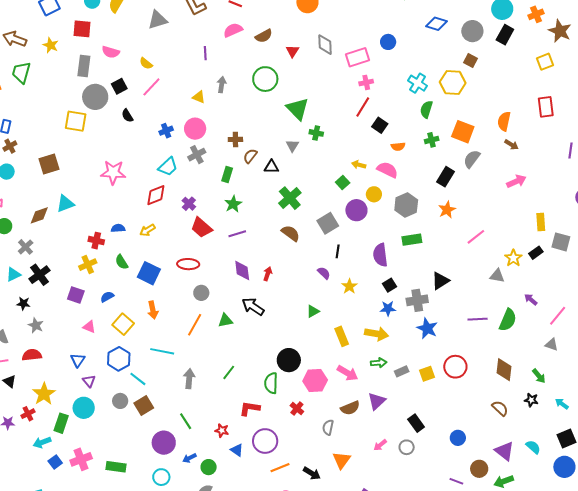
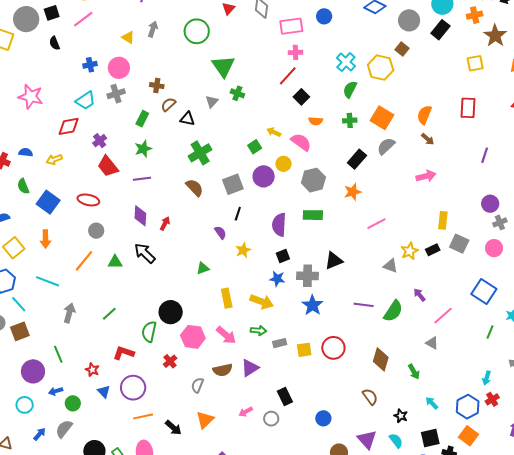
black star: (531, 400) -> (401, 416), moved

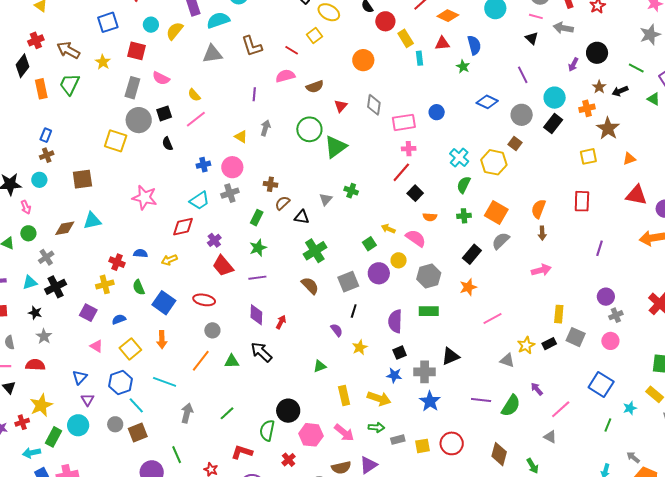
green triangle: (223, 66) -> (336, 147), moved, turned 30
brown arrow: (428, 139) -> (542, 233), turned 48

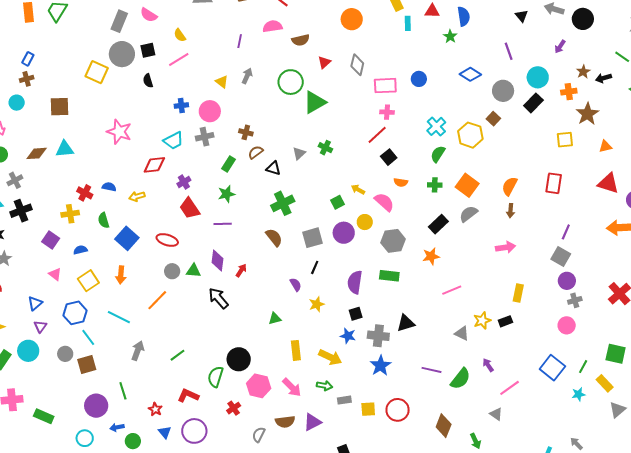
black circle: (597, 53) -> (583, 19), moved
gray square: (576, 337) -> (561, 256), moved
green triangle: (232, 361) -> (194, 271), moved
green line: (608, 425) -> (583, 367), moved

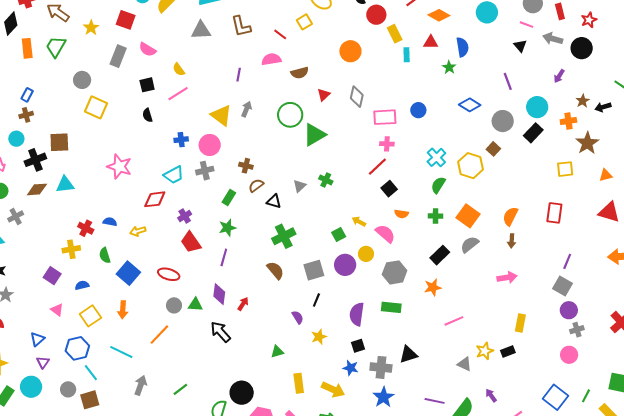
gray circle: (122, 54) -> (82, 80), moved, size x0.7
yellow triangle: (222, 82) -> (221, 115), size x1.6
black cross: (21, 211) -> (35, 160), moved
purple line: (223, 224) -> (224, 257), turned -72

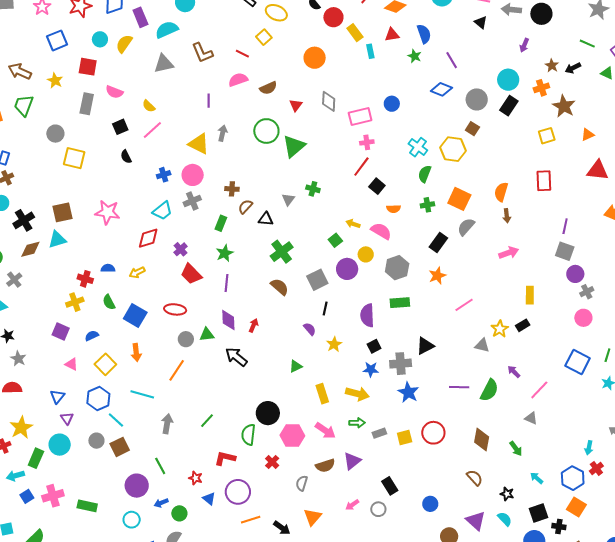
purple line: (508, 81) -> (452, 60), moved
brown square: (59, 142) -> (63, 212), moved

